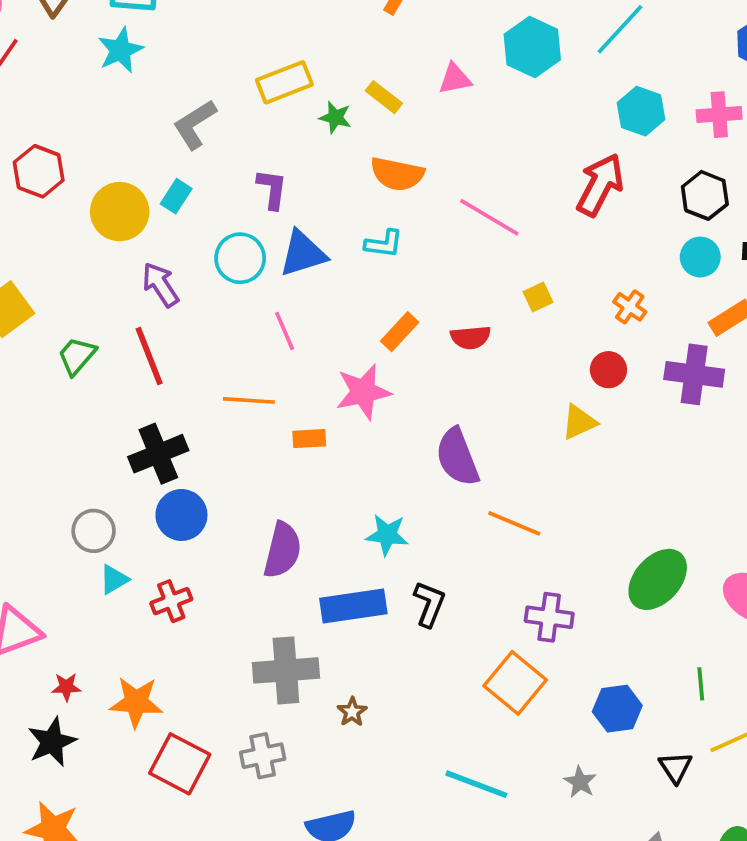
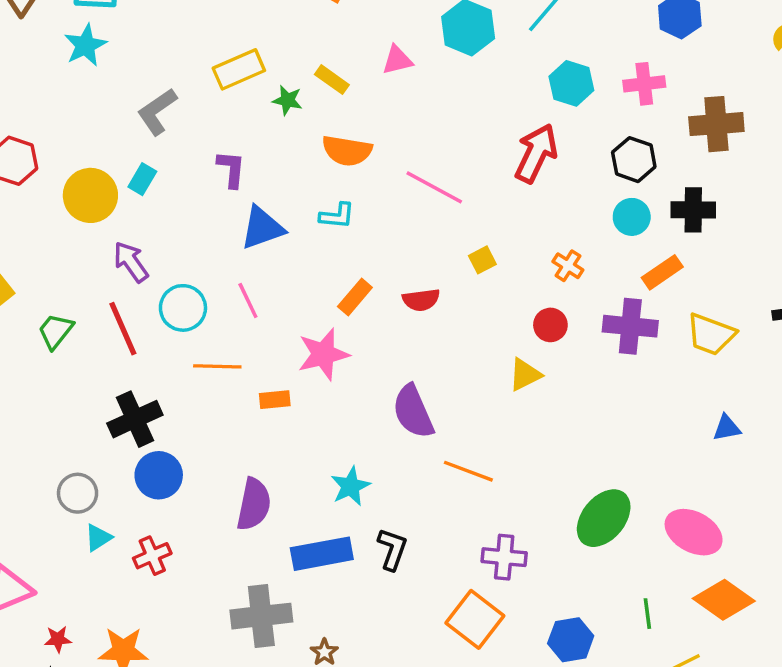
cyan circle: (240, 258) -> (183, 308), moved
cyan star: (387, 535) -> (351, 486), turned -30

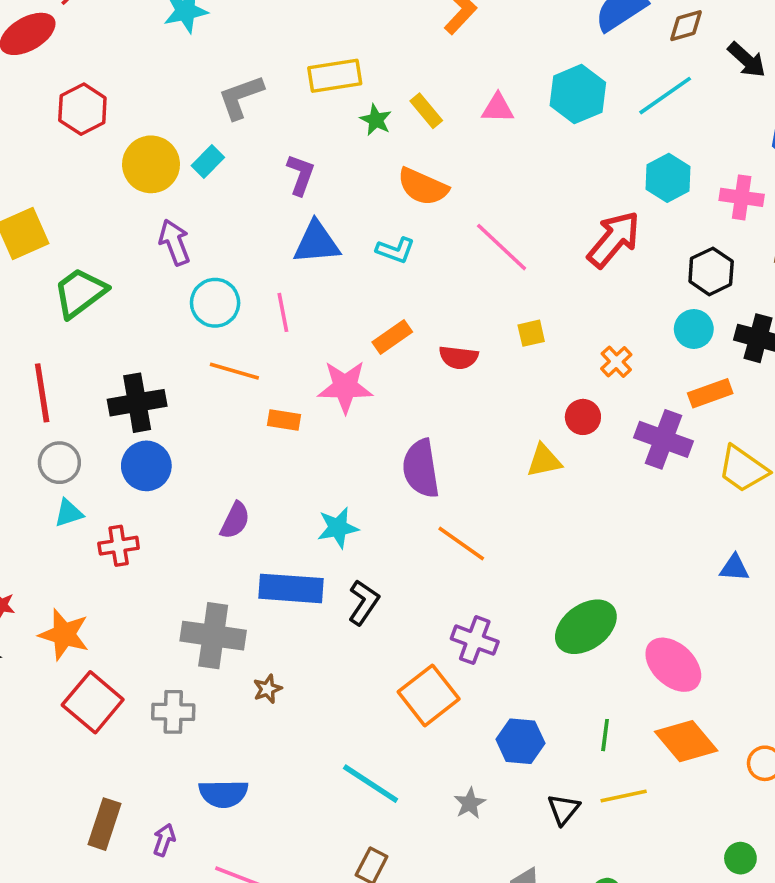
red line: (123, 329) -> (42, 393), moved
green trapezoid: (56, 331) -> (80, 293), size x1.4
purple semicircle: (254, 504) -> (235, 520), size x0.7

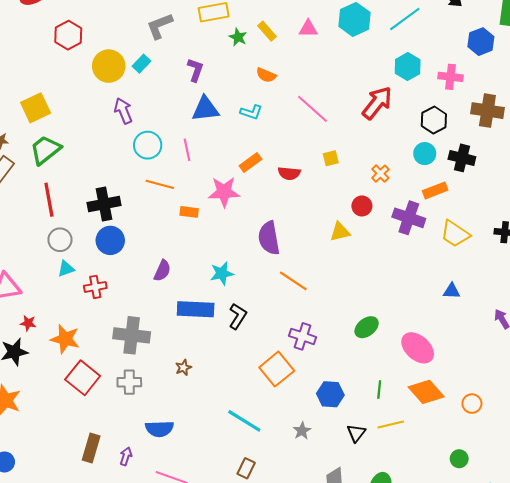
orange semicircle: (423, 187) -> (266, 75), size x0.7
green trapezoid: (80, 293) -> (45, 150), moved
green ellipse: (586, 627) -> (367, 327), size x0.7
gray cross: (213, 636) -> (132, 335), moved

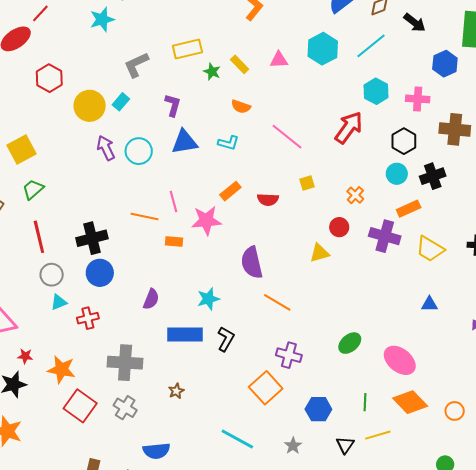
cyan circle: (148, 145) -> (139, 151), moved
green trapezoid: (45, 150) -> (33, 189), size x0.7
pink line: (187, 150) -> (174, 201), moved
black cross: (462, 158) -> (433, 176), turned -30
gray cross: (129, 382) -> (125, 408), turned 35

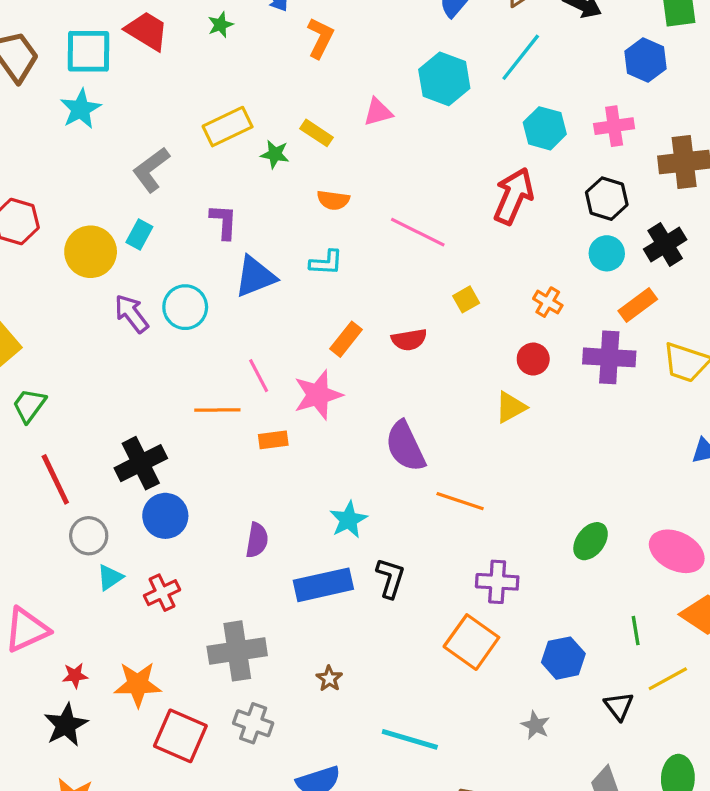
cyan line: (237, 439) -> (410, 739), moved

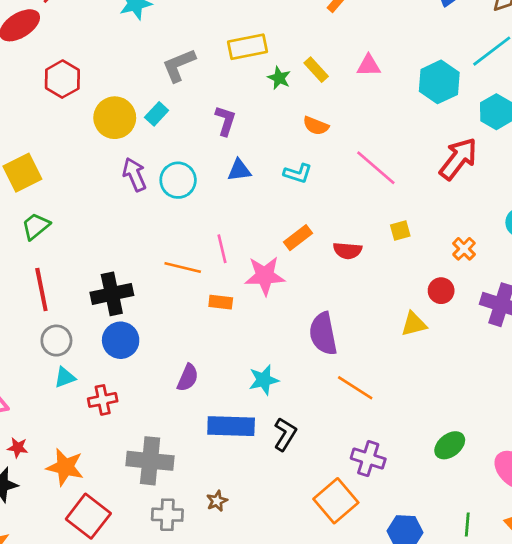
cyan hexagon: (444, 79) -> (439, 82), moved
blue triangle: (255, 277) -> (239, 170), size x0.7
gray cross: (253, 723) -> (167, 515), moved, turned -32

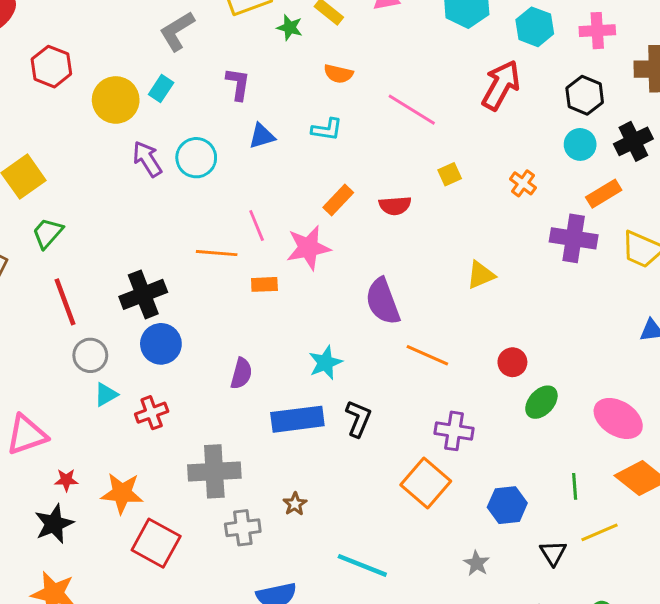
red circle: (441, 291) -> (512, 362), moved

